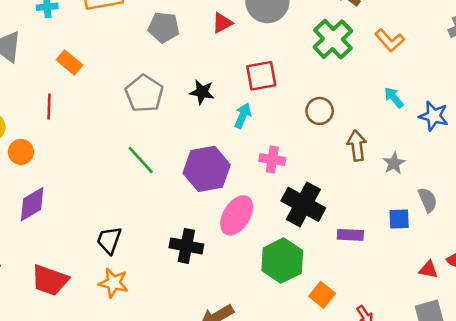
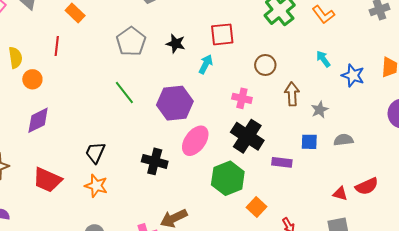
pink cross: (272, 160) -> (242, 98), moved
gray semicircle: (428, 200) -> (343, 140), turned -78
blue square: (399, 219) -> (309, 142), moved

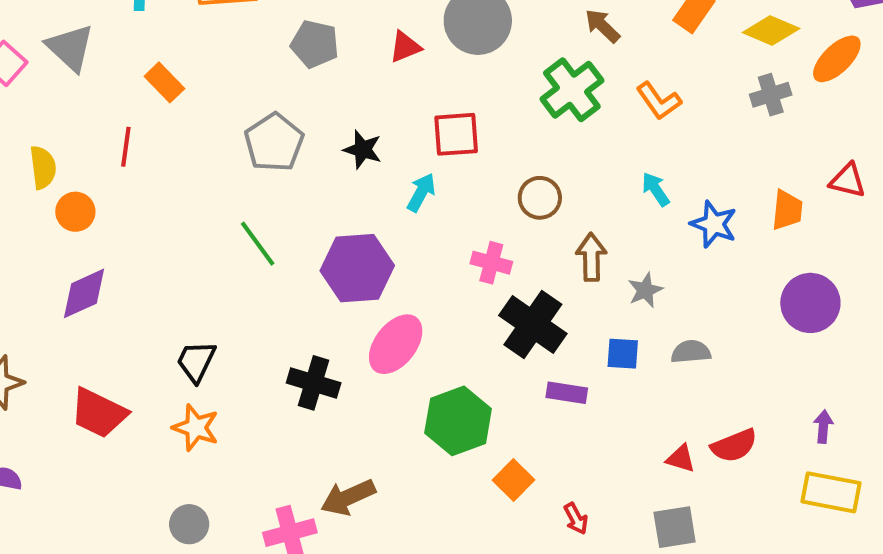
black cross: (247, 136) -> (533, 325), moved

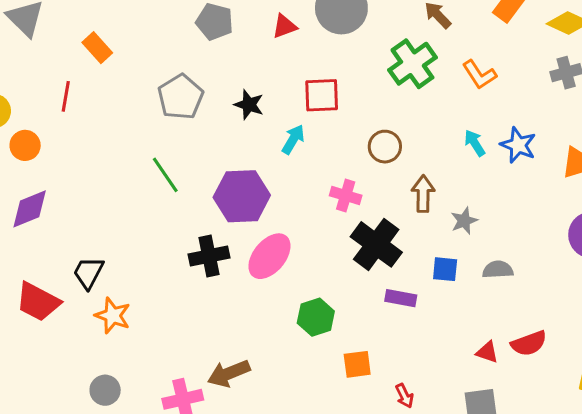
blue star: (714, 224) -> (518, 145), moved
black trapezoid: (196, 361) -> (88, 273), moved
black cross: (314, 383) -> (209, 256), moved, turned -30
green hexagon: (458, 421) -> (316, 317), size x0.7
orange square: (514, 480) -> (357, 364), turned 36

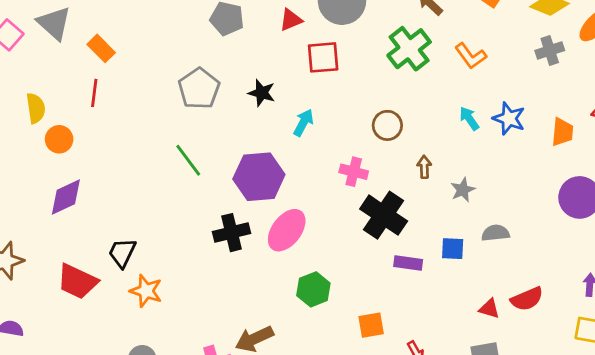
orange rectangle: (97, 48) -> (101, 48), moved
red square: (322, 95) -> (323, 57), moved
brown arrow: (423, 194) -> (424, 167), size x0.7
blue square: (445, 269) -> (453, 249), moved
green hexagon: (316, 317) -> (313, 289), moved

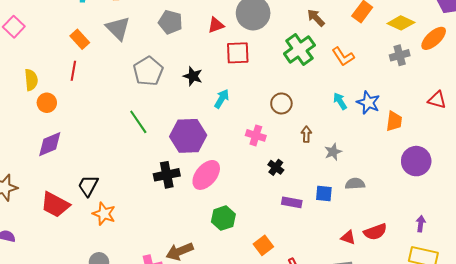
gray triangle: (54, 23) -> (118, 28), moved
orange trapezoid: (562, 132) -> (394, 121), moved
black cross: (384, 215) -> (276, 167), size x0.5
orange square: (371, 325) -> (263, 245), turned -30

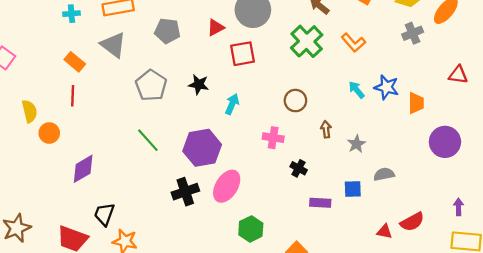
purple diamond: (50, 144) -> (83, 169), moved

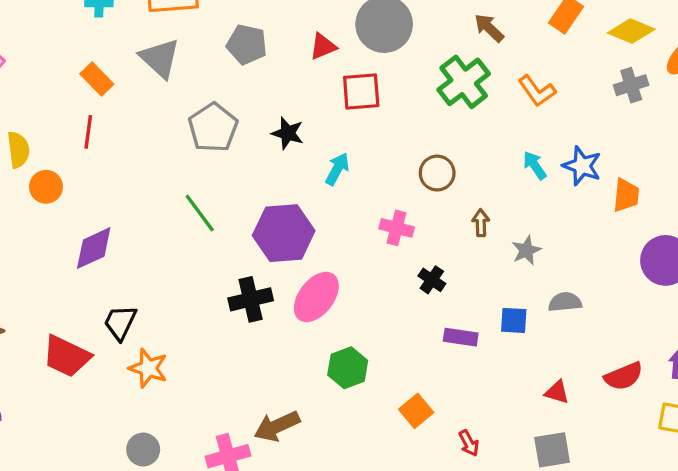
red semicircle: (412, 222) -> (624, 376), moved

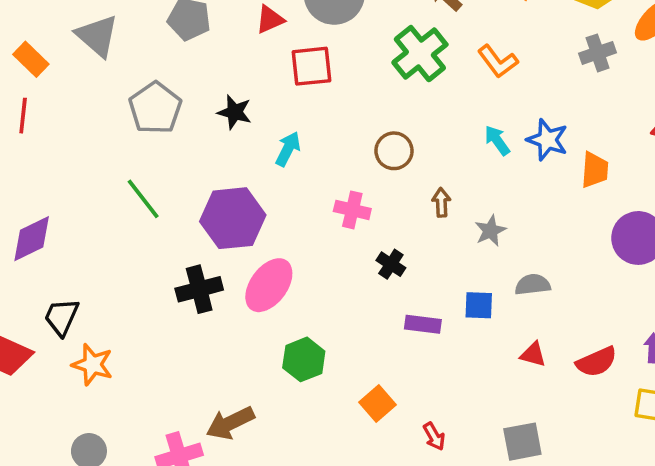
red triangle: (557, 392) -> (533, 355), moved

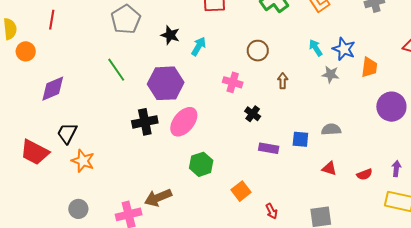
black star: (235, 112) -> (170, 35), moved
gray star: (490, 231) -> (330, 74), moved, turned 30
red semicircle: (597, 362) -> (364, 174), size x0.7

